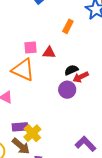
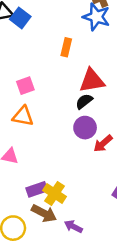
red triangle: (49, 53) -> (92, 81), moved, size x1.5
orange triangle: (23, 70) -> (23, 116), size x0.7
red arrow: (81, 77) -> (103, 144), moved

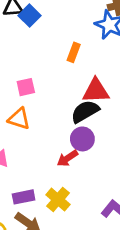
black semicircle: (84, 101) -> (85, 111), size x1.5
red arrow: (103, 144) -> (67, 158), moved
yellow cross: (54, 194) -> (58, 200), moved

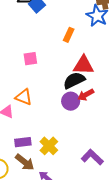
orange triangle: (19, 119) -> (24, 97), moved
red arrow: (67, 158) -> (86, 95), moved

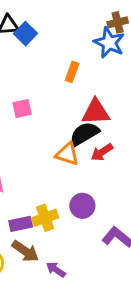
orange triangle: (24, 97) -> (67, 154), moved
purple circle: (71, 101) -> (82, 206), moved
yellow cross: (49, 146) -> (45, 218), moved, turned 30

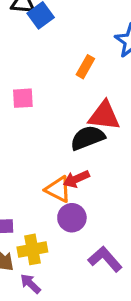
red arrow: (102, 152) -> (76, 179), moved
orange triangle: (67, 154) -> (58, 189), moved
yellow cross: (45, 218) -> (32, 249), moved

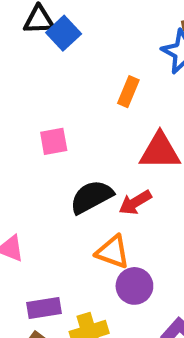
black semicircle: (88, 138) -> (92, 197), moved
red arrow: (76, 179) -> (135, 203), moved

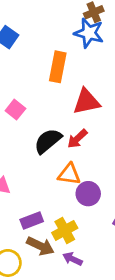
orange rectangle: (128, 92) -> (58, 67), size x1.5
pink square: (54, 141) -> (15, 110), turned -30

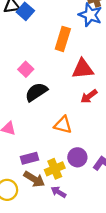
red arrow: (77, 139) -> (89, 96), moved
black semicircle: (48, 141) -> (36, 92), moved
purple circle: (88, 194) -> (77, 157), moved

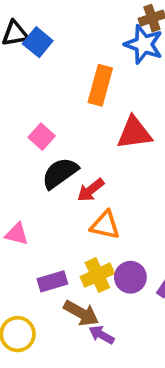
red arrow: (89, 96) -> (91, 190), moved
yellow cross: (55, 169) -> (97, 275), moved
brown arrow: (34, 179) -> (81, 313), moved

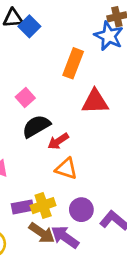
yellow cross: (97, 275) -> (43, 206), moved
purple arrow: (102, 335) -> (65, 237), moved, size x1.5

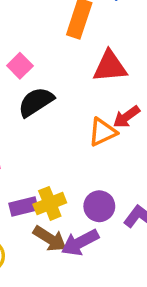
red arrow: (58, 141) -> (126, 117), moved
orange triangle: (66, 169) -> (103, 132), moved, turned -40
purple arrow: (65, 237) -> (80, 242), turned -60

